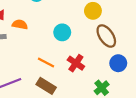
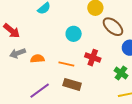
orange semicircle: (20, 24) -> (37, 59), moved

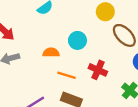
orange semicircle: (37, 59) -> (51, 53), moved

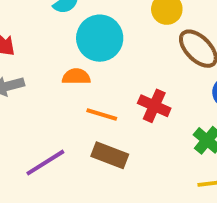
cyan circle: (77, 40) -> (100, 38), moved, size x1.5

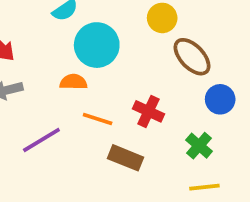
brown rectangle: (110, 155) -> (126, 158), moved
purple line: (45, 163) -> (41, 140), moved

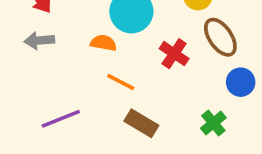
red cross: (148, 111) -> (174, 54), moved
purple line: (41, 140) -> (61, 119), moved

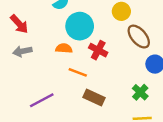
red cross: (174, 54) -> (98, 50), moved

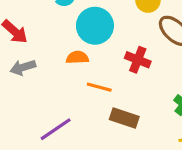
red cross: (98, 50) -> (138, 60), moved

